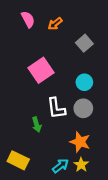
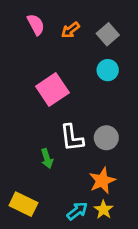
gray square: (84, 43) -> (108, 34), moved
cyan circle: (84, 82) -> (108, 70), moved
orange star: (80, 142) -> (102, 181), turned 30

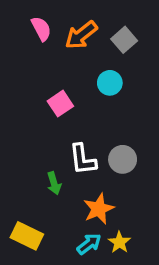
orange arrow: (70, 30) -> (81, 35), size x1.5
cyan circle: (108, 70) -> (110, 83), moved
pink square: (52, 89) -> (60, 104), size x0.7
orange star: (102, 181) -> (99, 209), moved

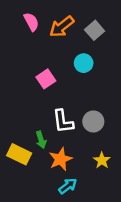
orange star: (99, 209) -> (60, 159), moved
yellow rectangle: (27, 236) -> (19, 154), moved
yellow star: (119, 242) -> (102, 160), moved

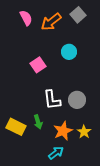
gray square: (95, 30) -> (78, 15), moved
green arrow: (41, 140) -> (38, 122), moved
orange star: (60, 159) -> (63, 131), moved

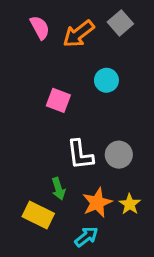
pink square: (38, 65) -> (58, 100), turned -35
yellow rectangle: (16, 127) -> (38, 215), moved

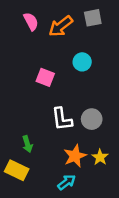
gray square: (120, 23) -> (93, 18), turned 30
green arrow: (58, 189) -> (27, 144), moved
yellow rectangle: (38, 215) -> (17, 170), moved

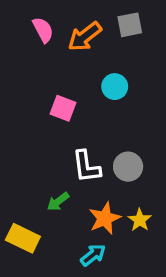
green arrow: (27, 144) -> (58, 202), moved, turned 70

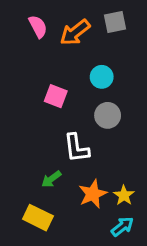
gray circle: (128, 167) -> (108, 115), moved
yellow rectangle: (23, 238) -> (38, 218), moved
cyan arrow: (93, 255) -> (122, 226), moved

